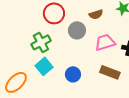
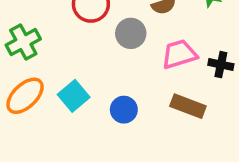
green cross: (41, 42) -> (23, 42), moved
orange ellipse: (16, 82) -> (25, 96), moved

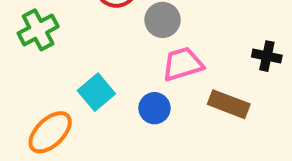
pink trapezoid: (179, 54) -> (183, 64), moved
orange ellipse: (25, 96) -> (50, 132), moved

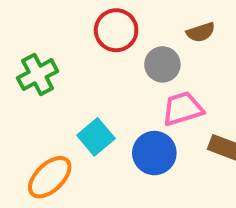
blue circle: (154, 108) -> (154, 153), size x1.4

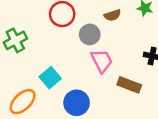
pink trapezoid: (183, 109) -> (102, 61), turned 80
blue circle: (154, 153) -> (77, 103), moved

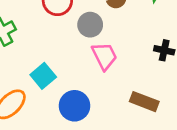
brown rectangle: (129, 85) -> (144, 102), moved

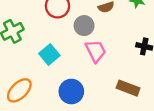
cyan square: (43, 76) -> (49, 54), moved

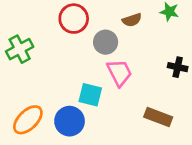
cyan square: (49, 54) -> (90, 95), moved, turned -36
blue circle: (71, 92) -> (70, 121), moved

